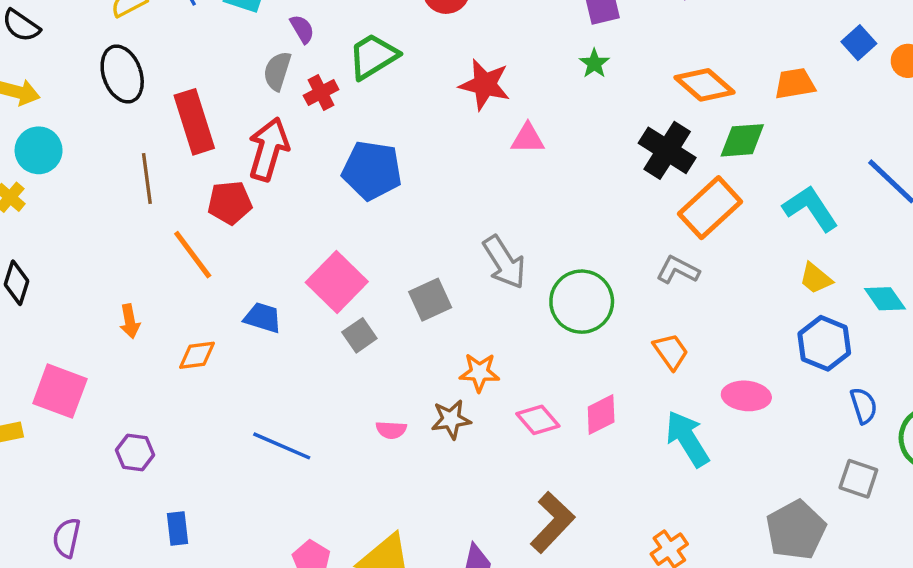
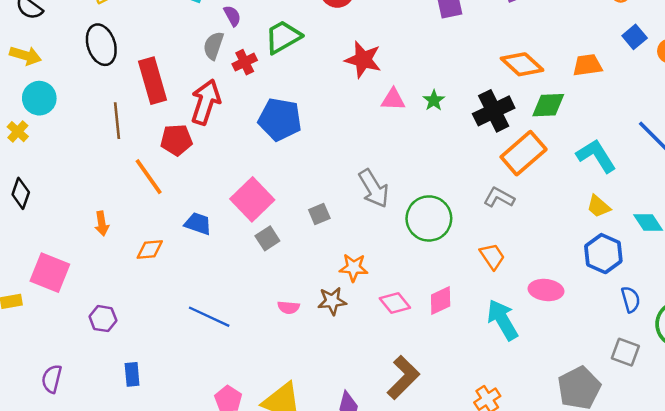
green star: (594, 63) -> (434, 100), moved
black cross: (667, 150) -> (494, 111), turned 30
gray square: (430, 300) -> (319, 214), size x0.7

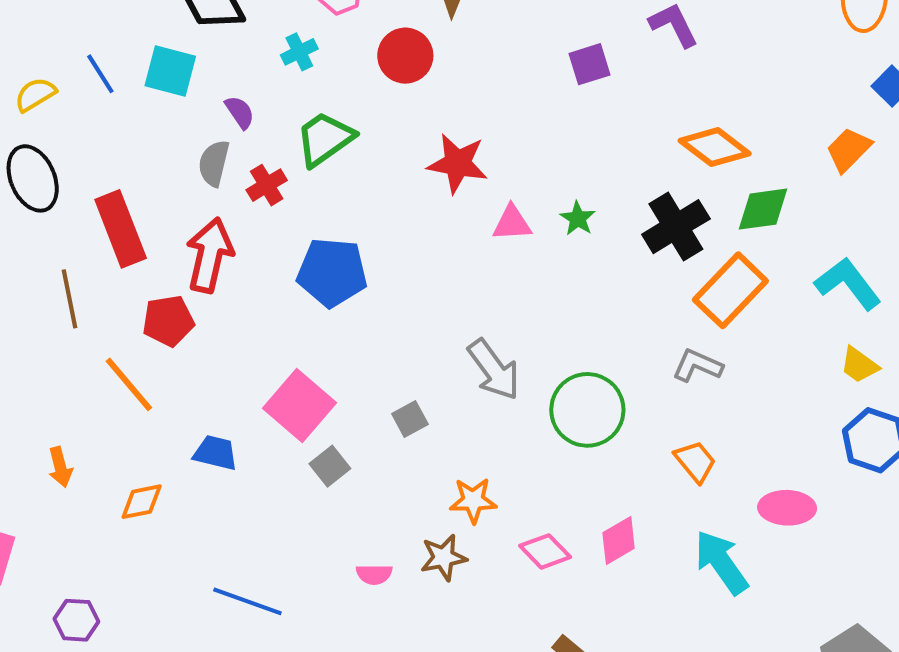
orange trapezoid: (587, 65) -> (849, 150), moved, turned -32

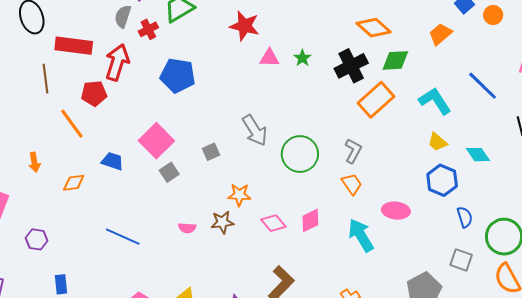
red rectangle: (121, 229) -> (74, 46), turned -66
gray L-shape: (697, 366) -> (353, 151), moved, turned 90

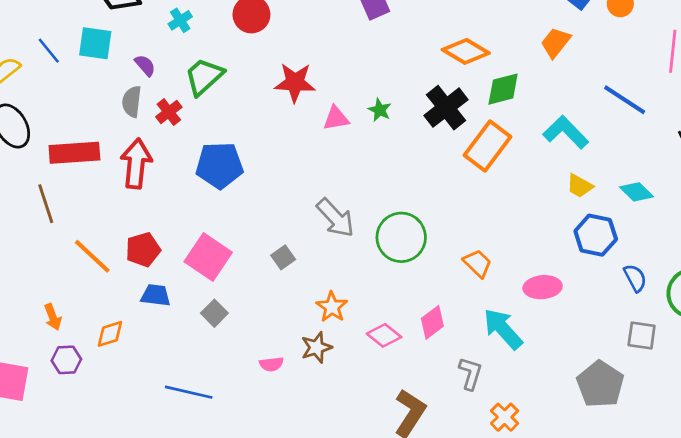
red pentagon: (94, 93) -> (143, 250), moved
gray L-shape: (353, 151) -> (470, 373), moved
gray square: (169, 172) -> (214, 313), moved
orange star: (239, 195) -> (332, 307), turned -30
purple hexagon: (37, 239) -> (66, 360), moved

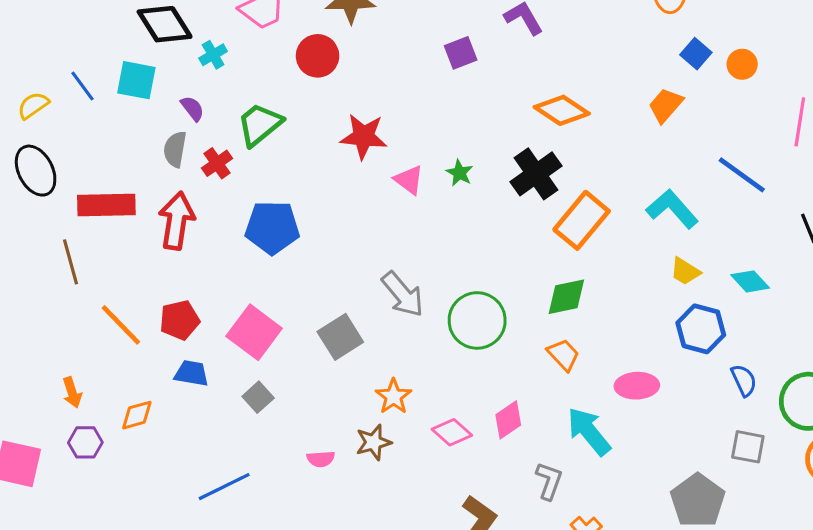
cyan cross: (180, 20) -> (213, 55), moved
green diamond: (503, 89) -> (566, 297), moved
pink triangle: (336, 118) -> (409, 180), turned 44
gray square: (283, 257) -> (340, 337), size x1.6
blue line: (189, 392) -> (224, 487), turned -42

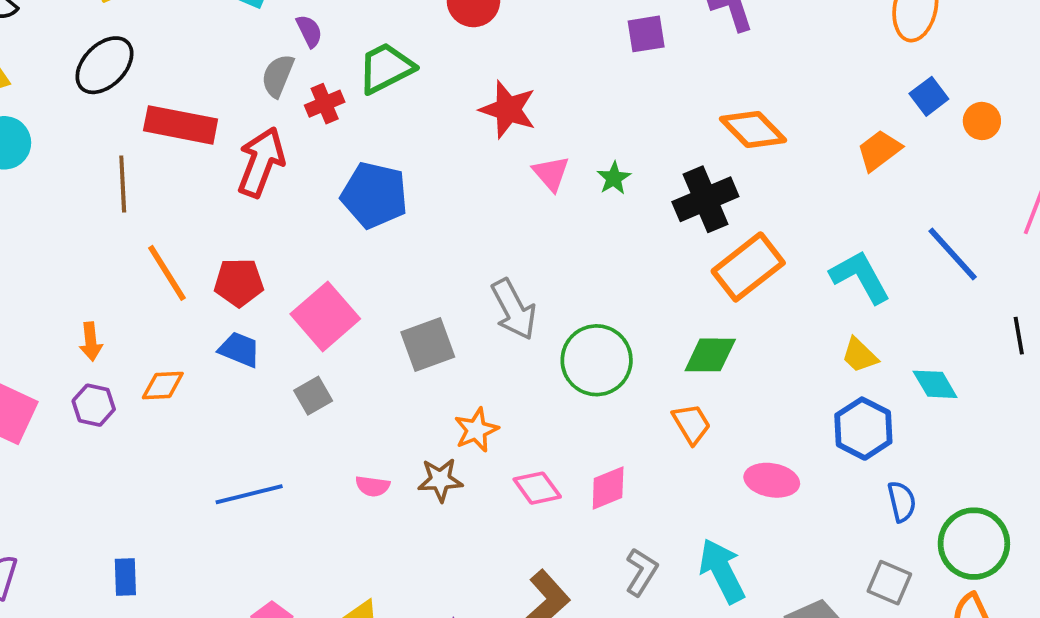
black ellipse: (36, 171) -> (104, 65), turned 60
cyan arrow: (589, 431) -> (722, 571), moved

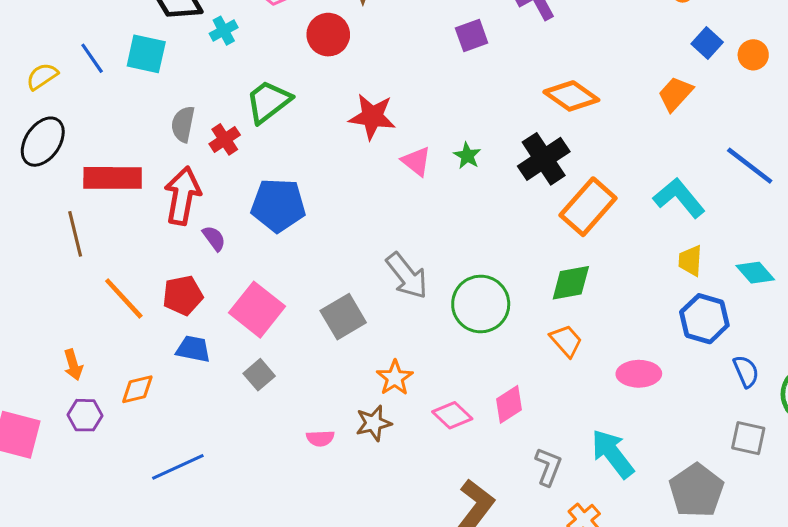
purple semicircle: (309, 31) -> (214, 238), moved
yellow trapezoid: (860, 355) -> (690, 261), turned 60
blue line: (249, 494) -> (178, 467), moved

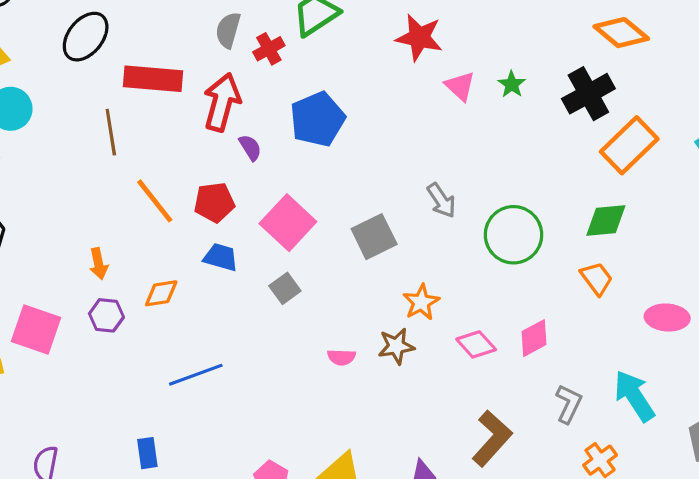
blue pentagon: (278, 205) -> (318, 119), turned -30
gray arrow: (407, 276) -> (441, 200), size x0.7

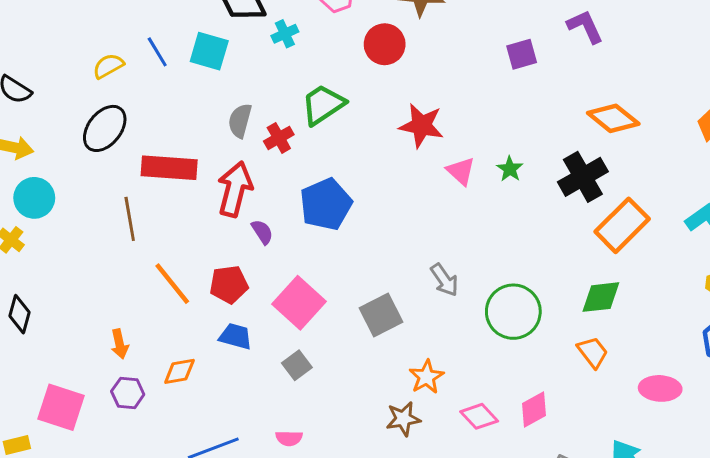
pink semicircle: (341, 357) -> (289, 438), moved

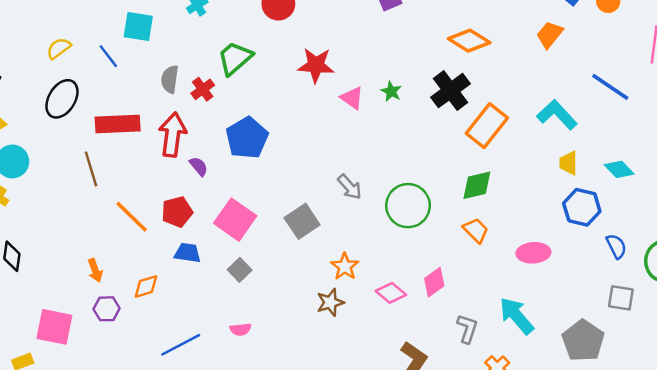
blue line: (157, 52) -> (108, 56), moved

